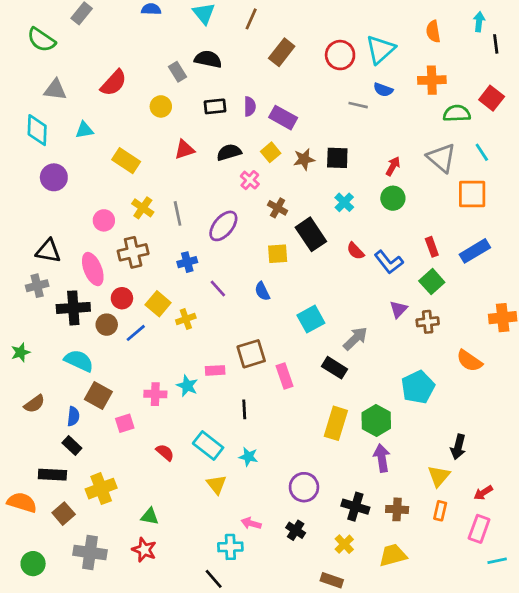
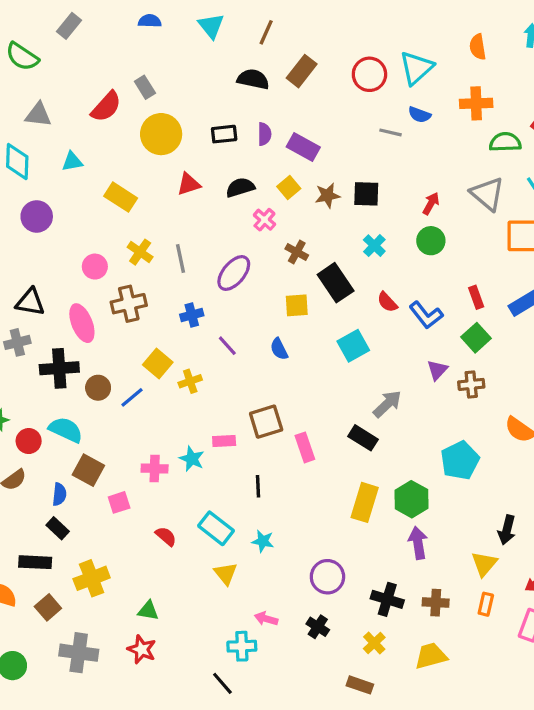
black semicircle: (208, 59) -> (253, 79), moved
gray rectangle: (178, 72) -> (145, 87), moved
yellow circle: (161, 106) -> (161, 134), size x1.6
red circle: (122, 298) -> (29, 441), moved
cyan square: (311, 319) -> (353, 346), moved

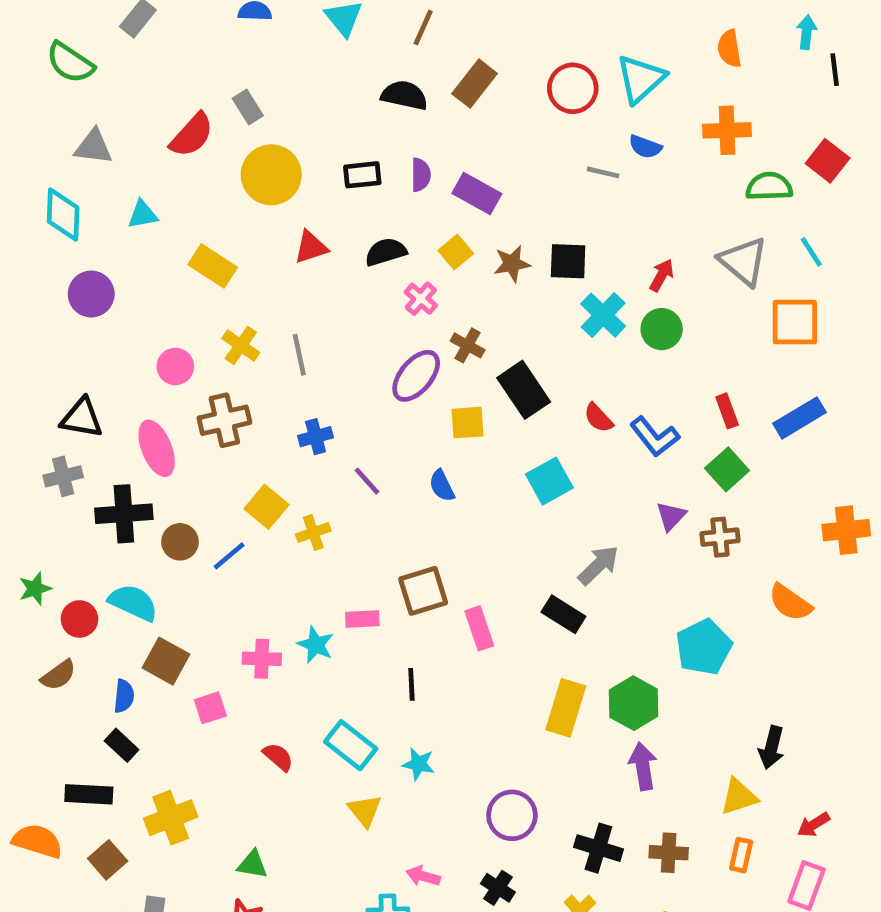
cyan cross: (374, 246) -> (603, 315), moved, size x1.4
purple ellipse: (234, 273) -> (416, 376), moved
yellow triangle: (484, 564) -> (739, 797), turned 32

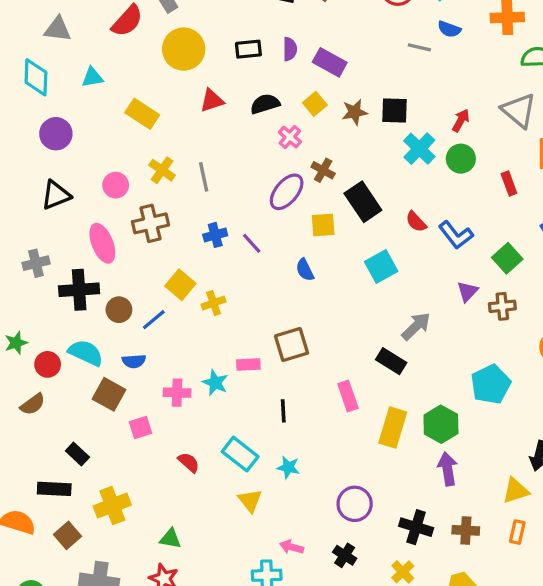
red rectangle: (727, 411) -> (509, 184), moved
black triangle: (82, 418) -> (56, 195), moved, turned -32
purple line: (367, 481) -> (252, 243), moved
pink rectangle: (479, 628) -> (348, 396), moved
blue semicircle: (124, 696) -> (134, 361), moved, turned 80

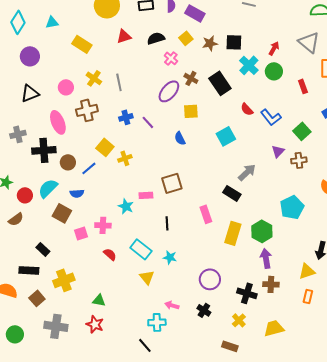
cyan diamond: (36, 77) -> (18, 22), turned 30
black rectangle: (363, 202) -> (220, 83), moved
cyan semicircle: (86, 353) -> (48, 188), turned -70
pink cross: (177, 393) -> (103, 225), moved
brown cross: (466, 530) -> (271, 284), moved

